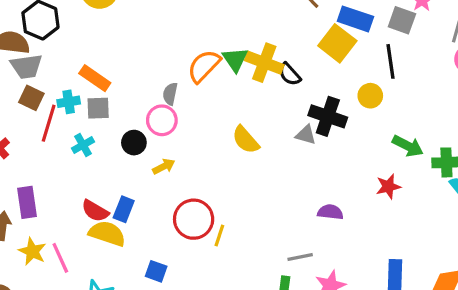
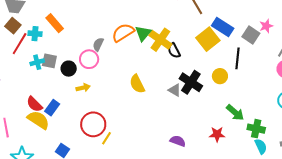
gray square: (98, 108) -> (49, 61), moved

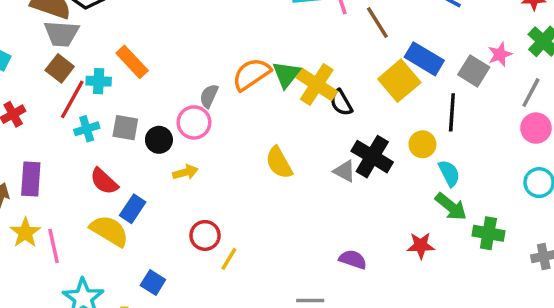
cyan cross: (37, 62) -> (87, 129), moved
red semicircle: (34, 104) -> (104, 181), moved
red circle: (93, 124) -> (205, 235), size x0.7
cyan semicircle: (261, 146) -> (449, 173), moved

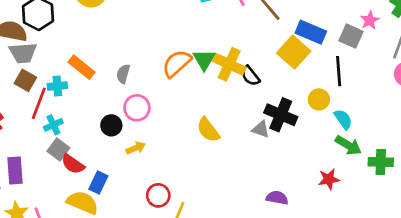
gray semicircle: (209, 96) -> (123, 74), moved
gray square: (125, 128) -> (58, 150), moved, turned 35

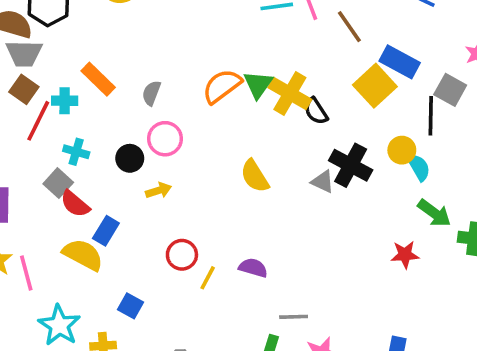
gray square: (351, 36) -> (450, 90), moved
cyan semicircle: (343, 119) -> (419, 167), moved
cyan cross: (53, 125) -> (76, 152), moved, turned 36
purple semicircle: (277, 198) -> (253, 268), moved

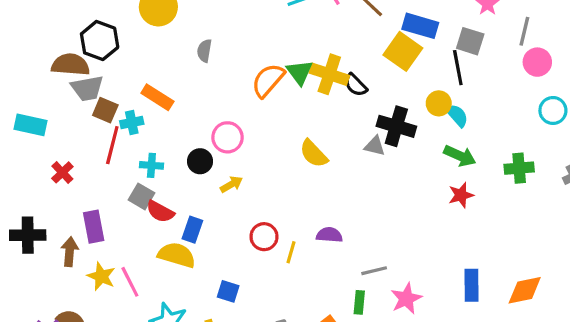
brown square: (24, 89) -> (105, 110), moved
gray semicircle: (151, 93) -> (204, 51), moved
green arrow: (434, 213) -> (460, 156), moved

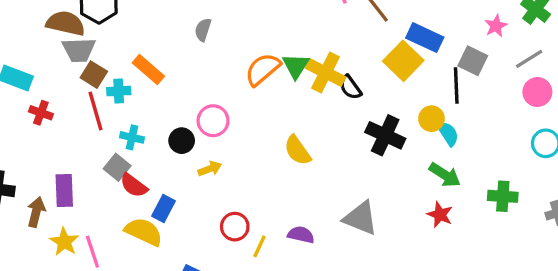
gray line: (524, 31) -> (529, 59), turned 36
red line: (112, 145) -> (96, 111), turned -39
gray triangle: (375, 146) -> (361, 218), moved, size x1.6
red cross: (62, 172) -> (41, 113), moved, turned -35
red star: (461, 195) -> (440, 215), turned 30

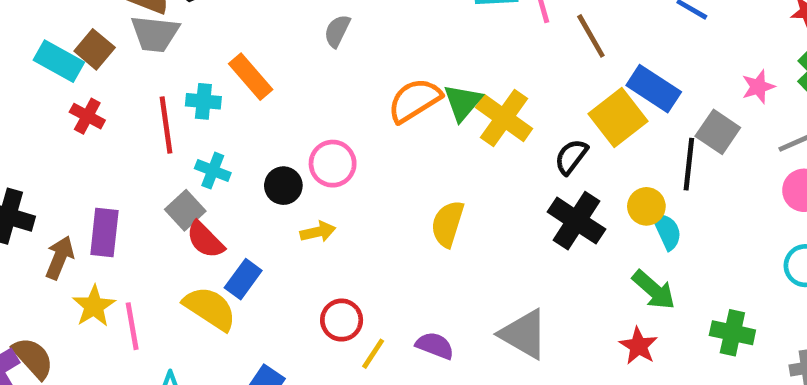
brown square: (94, 75) -> (95, 49), moved
black semicircle: (350, 87) -> (571, 157), moved, turned 65
yellow semicircle: (297, 150) -> (448, 224), turned 44

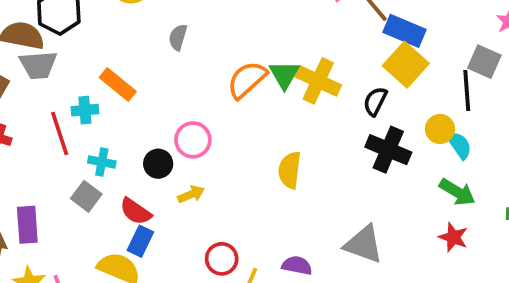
blue rectangle: (654, 89) -> (405, 31), moved
red semicircle: (205, 240) -> (136, 211), moved

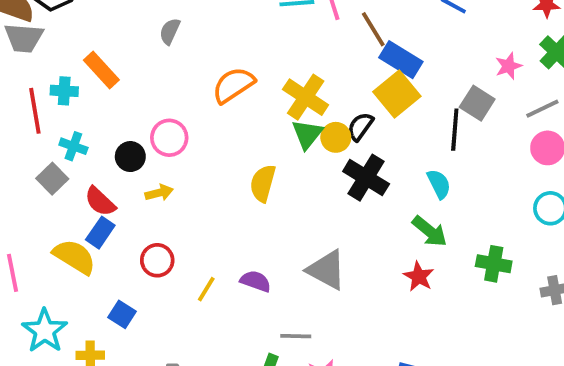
green triangle: (284, 75) -> (307, 134), moved
yellow circle: (440, 129) -> (336, 137), moved
red circle: (222, 259) -> (157, 260), moved

